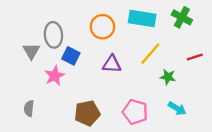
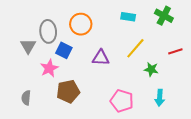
cyan rectangle: (142, 19) -> (128, 17), size x0.6
orange circle: (102, 27) -> (81, 24), moved
cyan arrow: (177, 108) -> (160, 98), turned 63
brown pentagon: (87, 113) -> (68, 91), moved

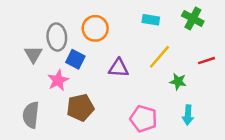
gray semicircle: (26, 98) -> (31, 115), size x1.5

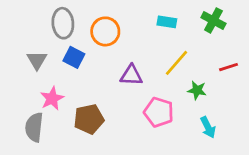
gray ellipse: (57, 37) -> (63, 23), moved
blue square: (75, 59) -> (74, 57), moved
pink star: (58, 80) -> (52, 98), moved
cyan arrow: (188, 115) -> (208, 127), turned -30
pink pentagon: (143, 119) -> (159, 112), moved

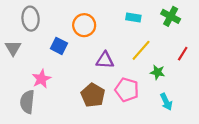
gray ellipse: (63, 23) -> (31, 19), moved
gray triangle: (37, 60) -> (13, 48), moved
red line: (228, 67) -> (183, 54), turned -40
brown pentagon: (89, 119) -> (93, 95), moved, turned -30

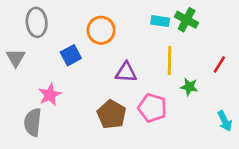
green cross: (171, 16) -> (187, 20), moved
blue square: (59, 46) -> (71, 55), turned 35
yellow line: (141, 50) -> (169, 60), turned -40
cyan arrow: (166, 102) -> (225, 121), moved

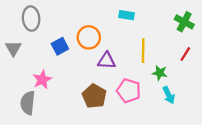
green cross: (187, 20) -> (184, 22), moved
cyan rectangle: (160, 21) -> (126, 15), moved
orange circle: (101, 30) -> (89, 37), moved
cyan arrow: (225, 121) -> (169, 95), moved

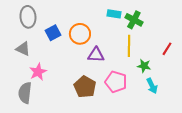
green cross: (184, 22) -> (134, 20), moved
blue square: (60, 46) -> (53, 33), moved
gray triangle: (13, 48) -> (23, 49), moved, turned -35

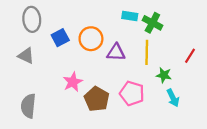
purple triangle: (96, 55) -> (116, 52), moved
pink star: (38, 72) -> (73, 82), moved

